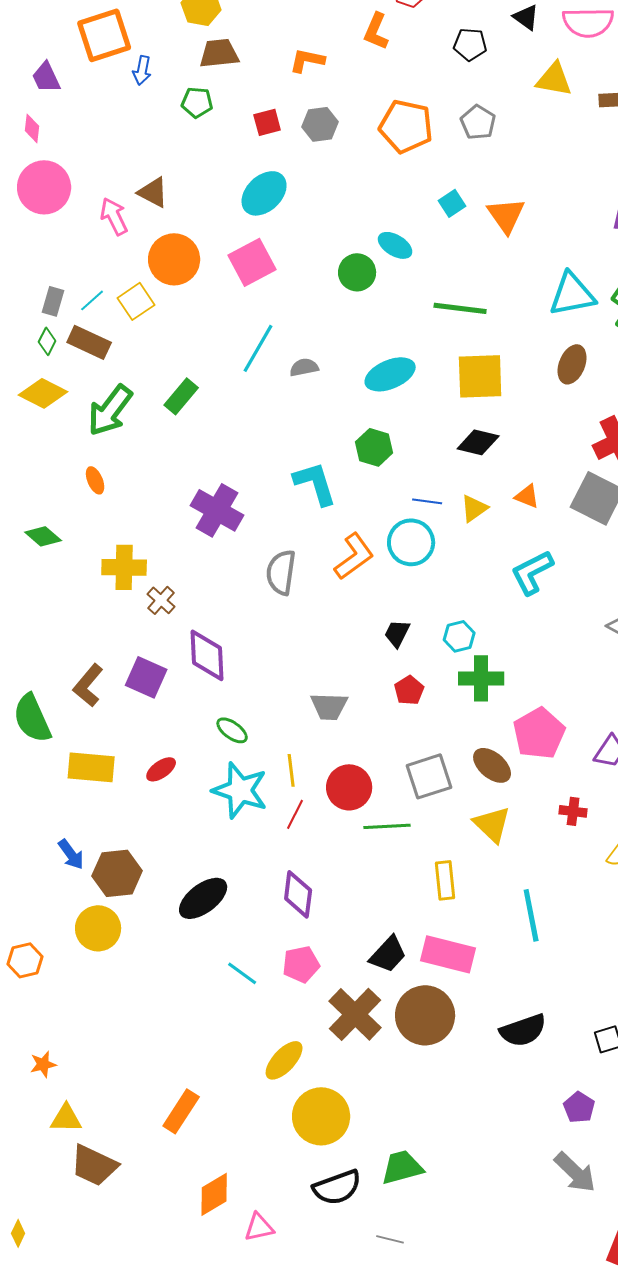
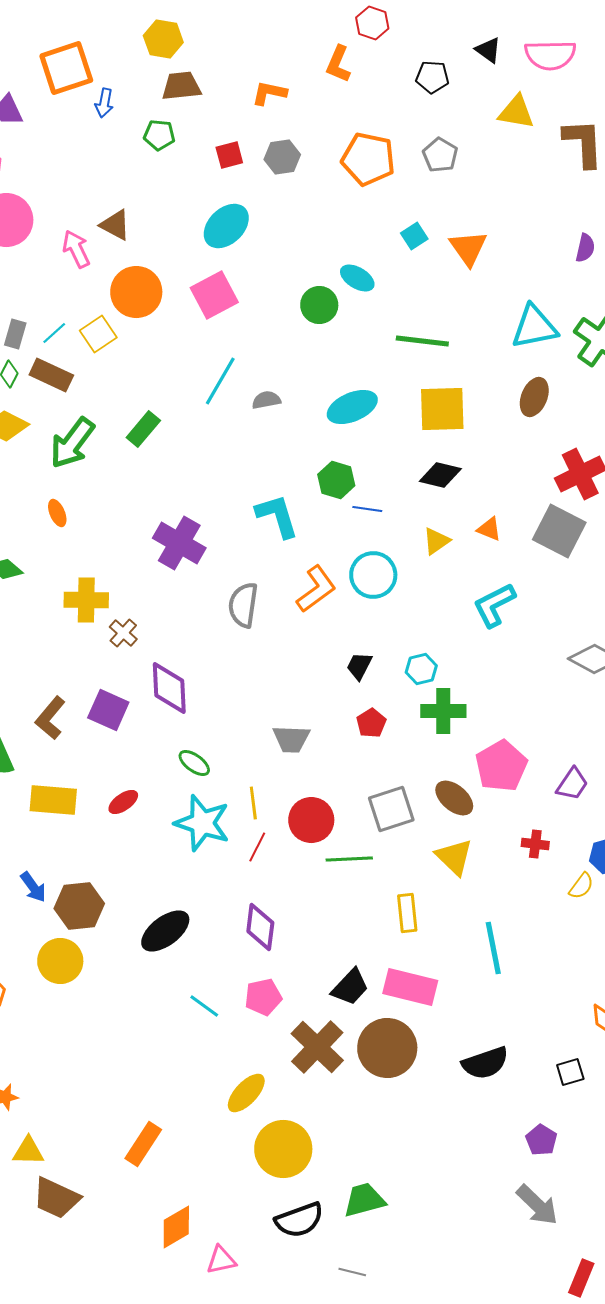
blue line: (427, 501) -> (367, 509), moved

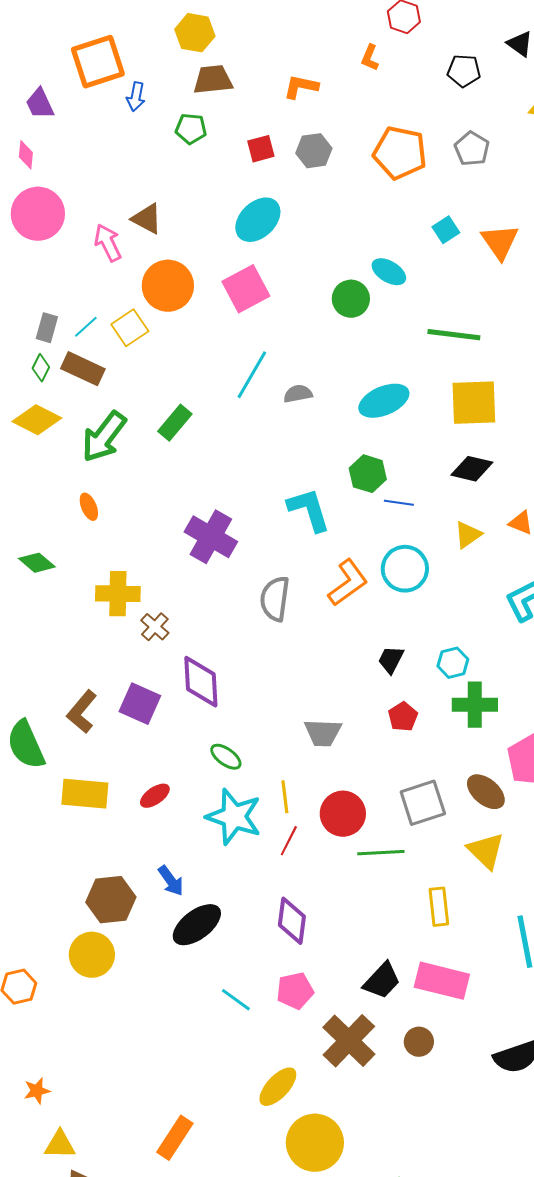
orange L-shape: (338, 64) -> (370, 58), size x0.7
blue arrow: (33, 887) -> (171, 881), moved
brown circle: (387, 1048) -> (419, 1042), size x0.5

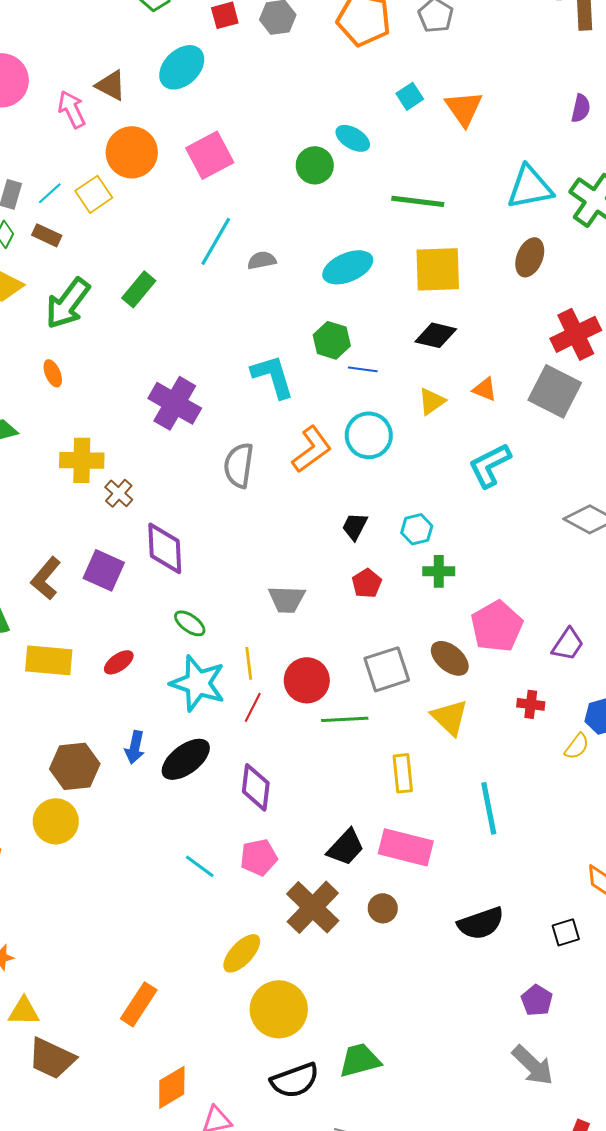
cyan ellipse: (258, 220) -> (182, 67), moved
brown rectangle: (83, 369) -> (47, 235), size x0.7
green cross: (475, 705) -> (439, 571), size x0.7
blue arrow: (171, 881) -> (135, 747), turned 48
black ellipse: (197, 925) -> (186, 759), moved

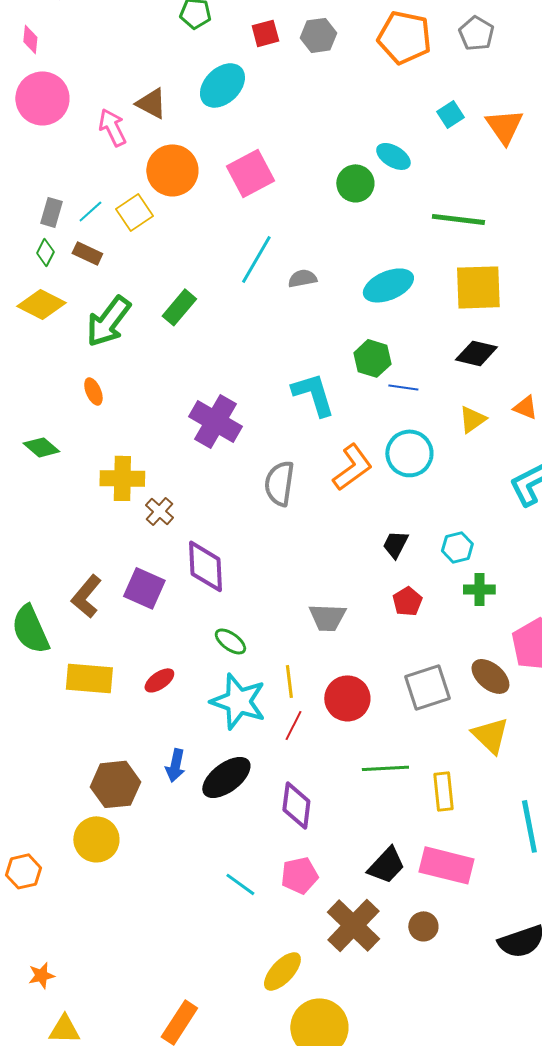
green line: (345, 719) -> (385, 768), moved

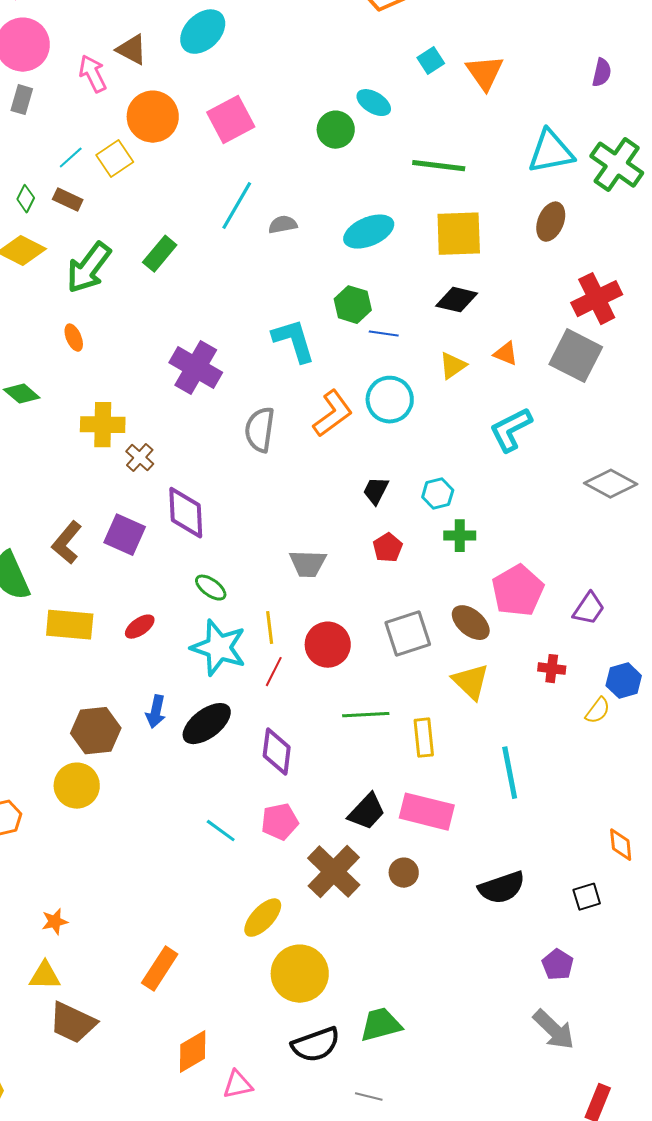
gray rectangle: (51, 212) -> (22, 100), moved
orange star: (41, 975) -> (55, 922), moved

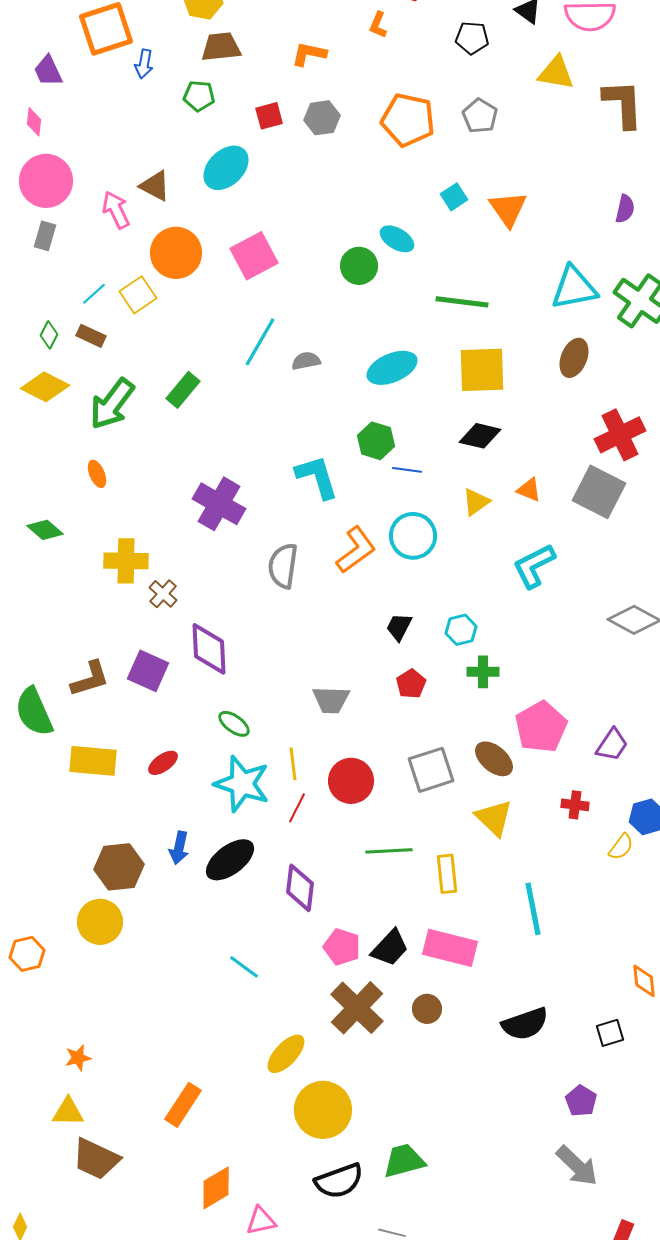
brown L-shape: (67, 543) -> (90, 679), turned -147
pink pentagon: (280, 822) -> (342, 947), moved, turned 30

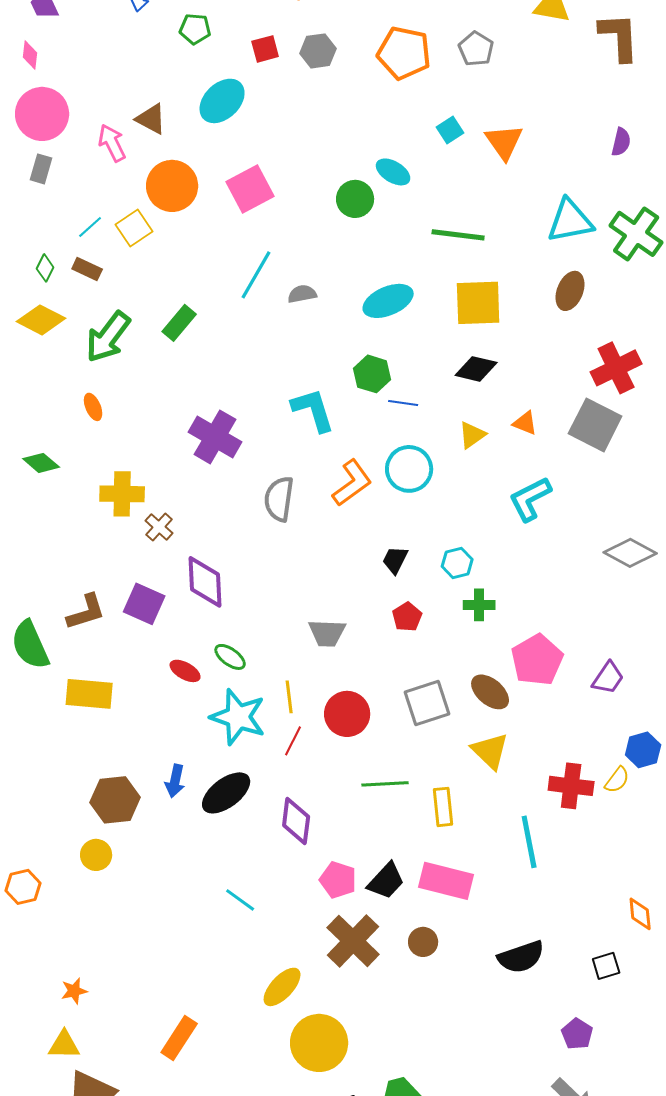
red ellipse: (163, 763) -> (185, 671), moved, turned 64
red cross: (575, 805) -> (571, 786), moved, size x1.6
yellow circle: (100, 922) -> (96, 855), size x0.7

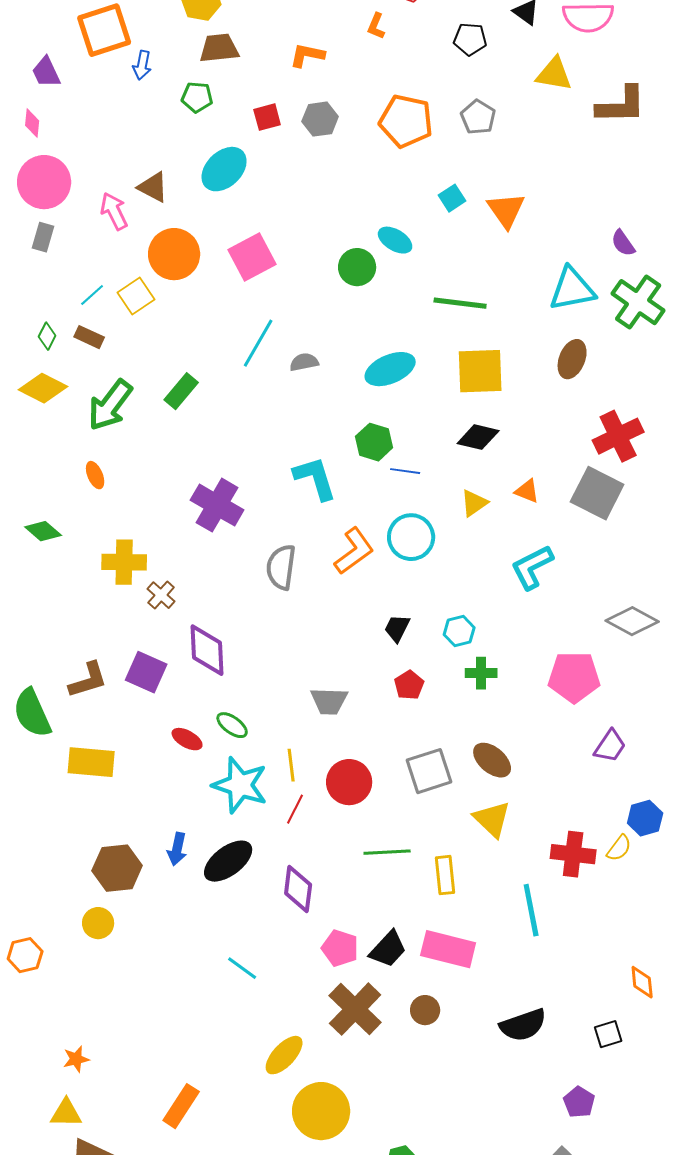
brown L-shape: (619, 37) -> (621, 105), turned 92
purple semicircle: (621, 142) -> (623, 243), moved, turned 132
pink pentagon: (537, 660) -> (574, 677), moved, turned 30

